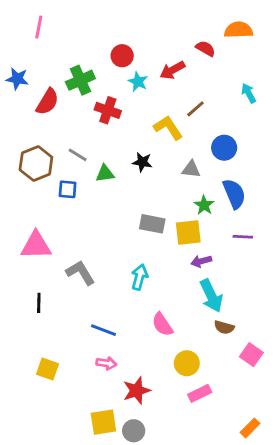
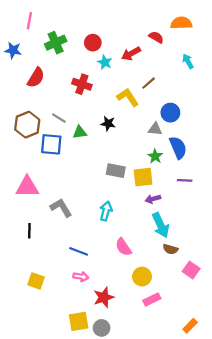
blue star: (17, 79) -> (13, 50), moved
green cross: (80, 80) -> (56, 43), moved
cyan arrow: (249, 93) -> (188, 61), moved
gray triangle: (191, 169) -> (155, 129), moved
blue square: (68, 189) -> (51, 144), size x1.5

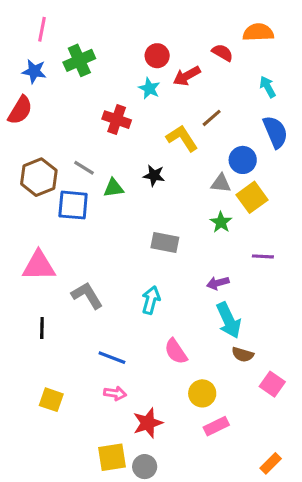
red circle: (93, 43) -> (157, 56), moved
blue star: (13, 50) -> (34, 71), moved
red semicircle: (36, 78) -> (20, 110), moved
blue semicircle: (178, 148) -> (275, 132), moved
yellow square: (143, 177) -> (252, 197), moved, turned -30

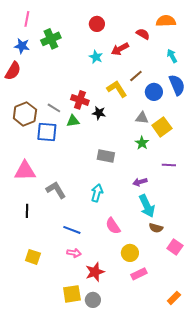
red circle: (157, 56) -> (97, 24), moved
red cross: (117, 120) -> (80, 100), moved
blue circle: (243, 160) -> (154, 92), moved

